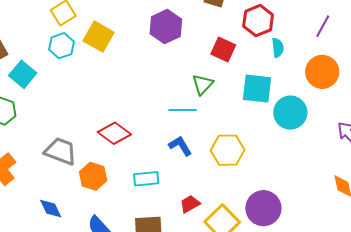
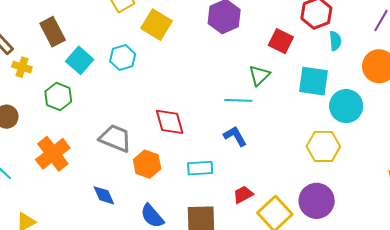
cyan hexagon: (62, 46) -> (123, 58), moved
red diamond: (114, 133) -> (170, 122), turned 36
yellow hexagon: (228, 150) -> (323, 146), moved

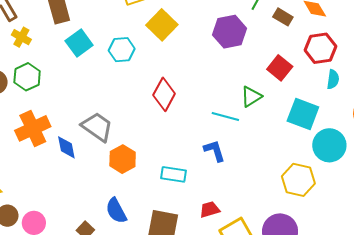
green hexagon: (58, 97) -> (27, 77), moved
red diamond: (170, 122) -> (164, 94), moved, turned 32
blue diamond: (104, 195) -> (66, 147), moved

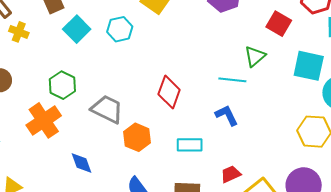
green hexagon: (27, 77) -> (62, 85), moved
red diamond: (164, 94) -> (169, 92), moved
blue diamond: (66, 147) -> (82, 163), moved

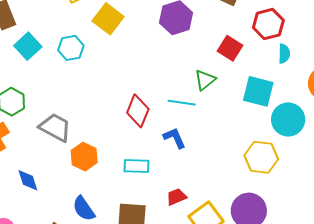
red diamond: (169, 92) -> (138, 111), moved

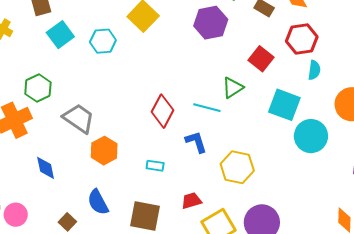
yellow hexagon: (261, 157) -> (237, 167), moved
cyan rectangle: (136, 166) -> (155, 166), size x0.7

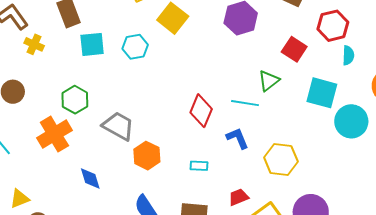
cyan square: (60, 35) -> (92, 44), turned 36

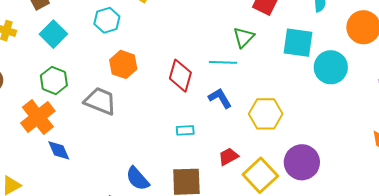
cyan square: (92, 44) -> (53, 34), moved, turned -32
orange hexagon: (147, 156) -> (123, 64), moved
blue diamond: (90, 178) -> (59, 150), moved

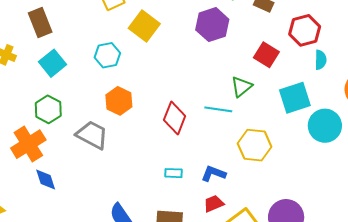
cyan square: (298, 43) -> (295, 98), turned -32
blue L-shape: (220, 98) -> (213, 174), moved, turned -45
yellow hexagon: (266, 114) -> (255, 145), moved

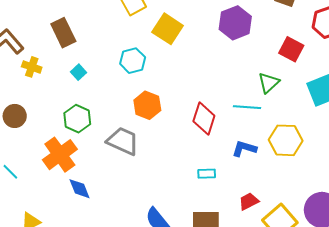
cyan square: (53, 63) -> (78, 72), size x0.6
blue L-shape: (213, 174) -> (244, 149), moved

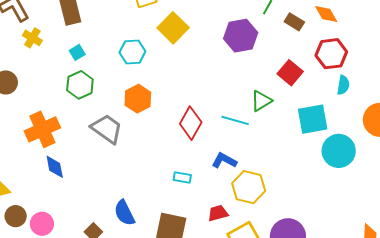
green hexagon: (77, 119) -> (80, 85), moved
yellow hexagon: (286, 140) -> (249, 187), moved

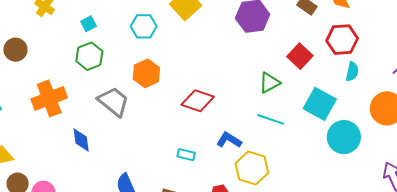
cyan square: (313, 119) -> (320, 104), turned 36
cyan line: (235, 120) -> (271, 119), moved
red diamond: (191, 123) -> (198, 101), turned 76
blue diamond: (55, 167) -> (81, 140), moved

